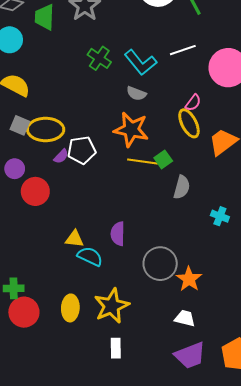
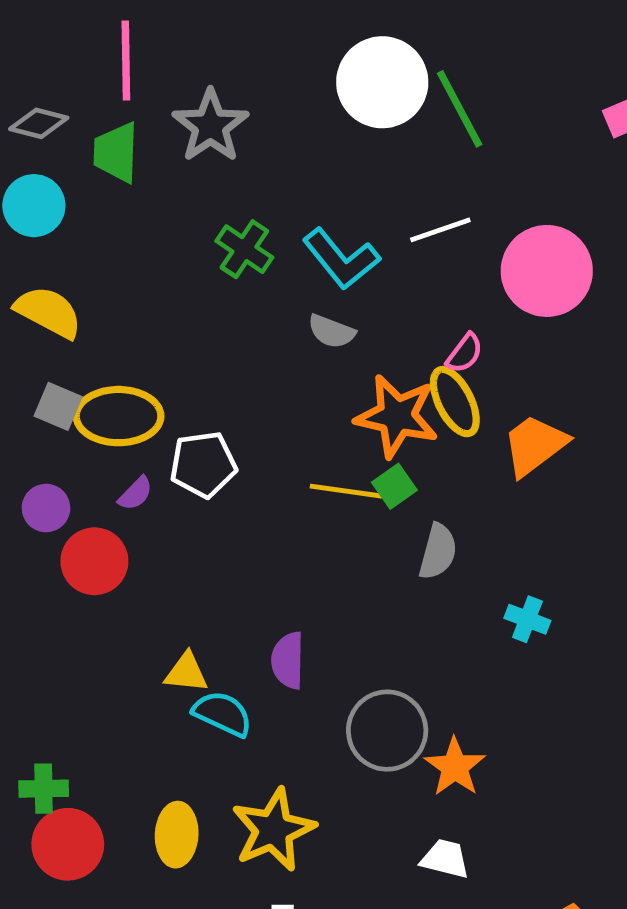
orange star: (131, 130) -> (397, 416), moved
purple semicircle: (61, 156) -> (136, 493), moved

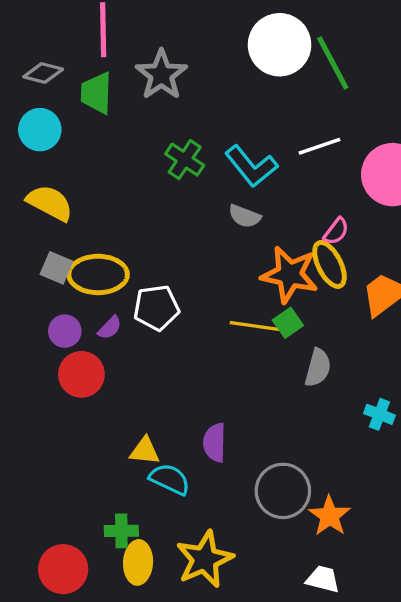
purple circle: (46, 508) -> (65, 331), moved
green cross: (44, 789) -> (121, 531), moved

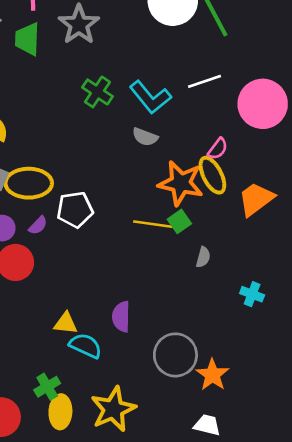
gray semicircle: (318, 368) -> (203, 257), size x0.7
green cross: (121, 531) -> (47, 387), turned -30

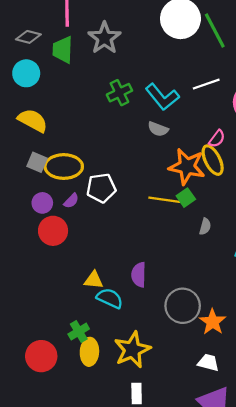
green cross: (97, 92) -> (119, 93), turned 30

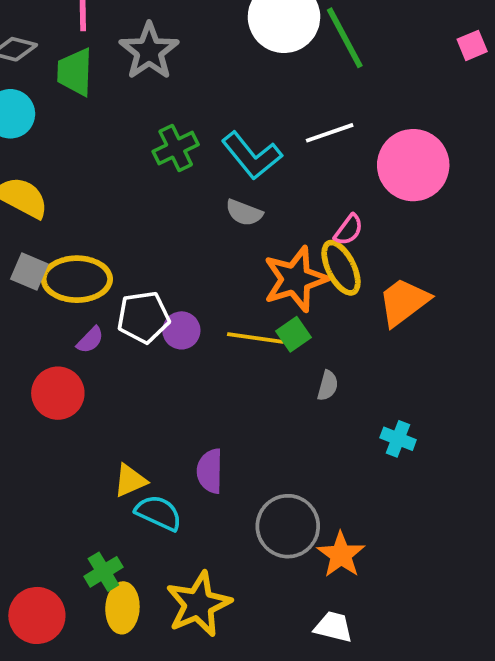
orange star: (187, 167) -> (295, 279), turned -30
purple circle: (42, 203) -> (181, 330), moved
yellow triangle: (94, 280) -> (130, 481), turned -30

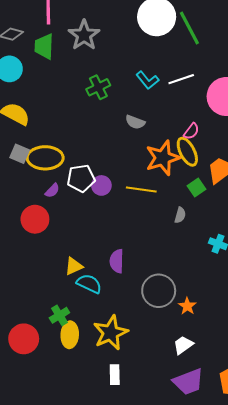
cyan L-shape: (252, 156) -> (147, 80), moved, size x0.7
green square: (293, 334) -> (196, 188), moved
orange star: (341, 555) -> (187, 306), size x0.7
white trapezoid: (333, 627) -> (183, 345), turned -50

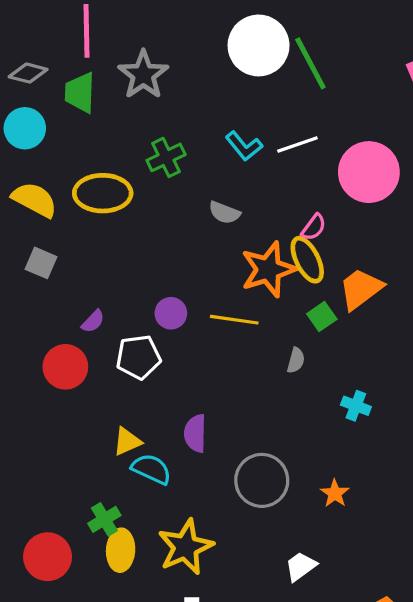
yellow ellipse: (45, 158) -> (103, 193), moved
white pentagon: (81, 178) -> (138, 357), moved
orange star: (187, 306) -> (335, 493), moved

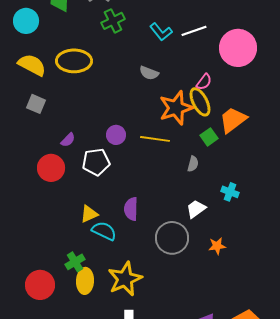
green cross: (166, 157) -> (113, 21), moved
orange star: (335, 493) -> (217, 246), turned 30
white trapezoid: (301, 566) -> (196, 209), moved

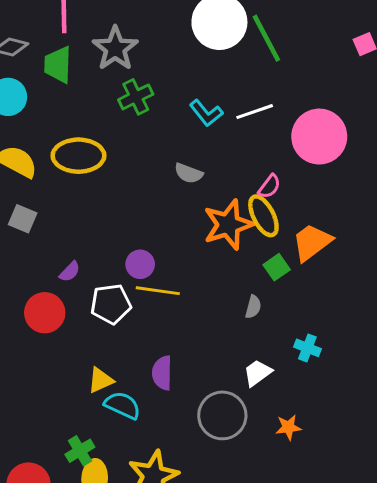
yellow line: (155, 139) -> (158, 291), moved

